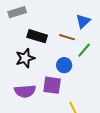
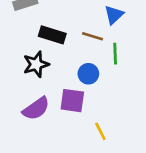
green line: (84, 50) -> (115, 54), turned -42
purple semicircle: (25, 91) -> (36, 109), turned -30

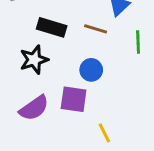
green line: (115, 54) -> (138, 42), moved

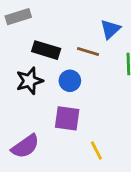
blue circle: (91, 70) -> (70, 81), moved
purple semicircle: (34, 108) -> (25, 146), moved

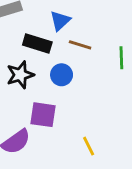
blue triangle: (110, 29) -> (60, 21), moved
purple square: (67, 118) -> (43, 115), moved

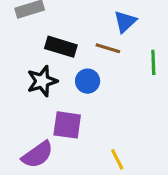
blue triangle: (60, 21) -> (125, 22), moved

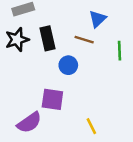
black rectangle: (61, 47) -> (48, 38), turned 60
black star: (42, 81) -> (17, 40), moved

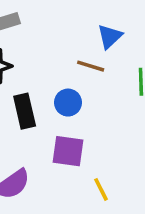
black rectangle: (48, 38) -> (25, 111), moved
purple square: (52, 99) -> (68, 151), moved

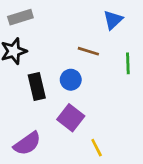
blue triangle: (110, 36) -> (113, 20), moved
purple square: (68, 151) -> (71, 118), turned 30

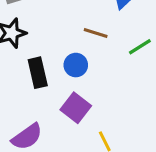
green line: (128, 63) -> (140, 47), turned 60

